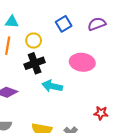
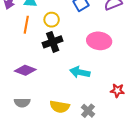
cyan arrow: (52, 86) -> (80, 72), moved

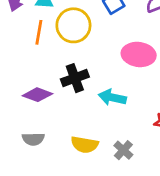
yellow circle: (52, 20) -> (73, 25), size x1.6
black cross: (53, 42) -> (75, 78), moved

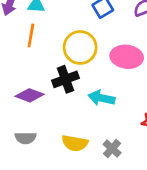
yellow circle: (73, 25) -> (80, 47), moved

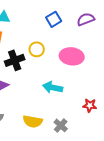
yellow circle: (80, 47) -> (37, 49), size x0.6
black cross: (65, 79) -> (15, 60), moved

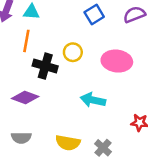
black cross: (15, 60) -> (45, 66), turned 36

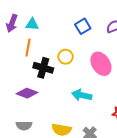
pink ellipse: (117, 61) -> (101, 64), turned 50

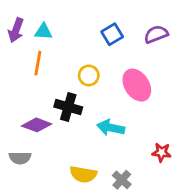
black cross: (43, 68) -> (68, 107), moved
gray semicircle: (24, 126) -> (20, 158), moved

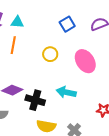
black cross: (68, 107) -> (35, 100), moved

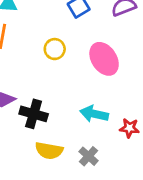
cyan arrow: (66, 92) -> (94, 114), moved

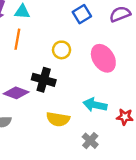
black cross: (34, 114) -> (44, 80), moved
yellow semicircle: (49, 151) -> (58, 119), moved

